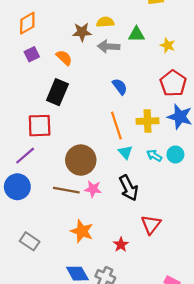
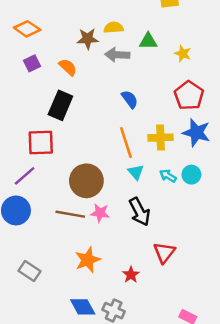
orange diamond: (27, 23) -> (27, 29), turned 65
orange star: (82, 231) -> (88, 260), turned 30

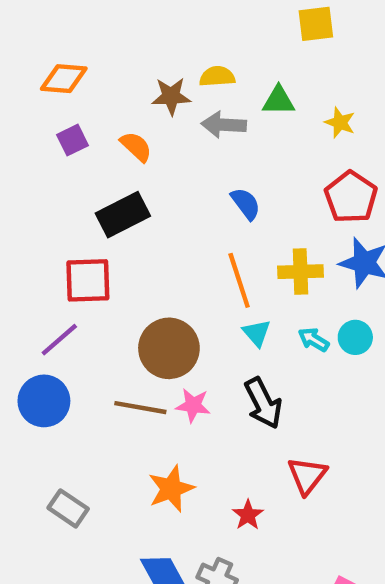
orange diamond: (27, 29) -> (64, 79), turned -30
black rectangle: (60, 105) -> (123, 215), turned 40

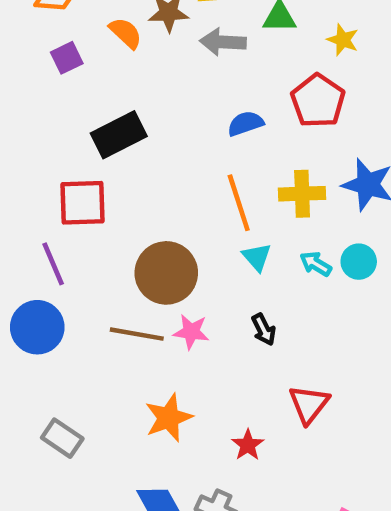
orange semicircle: (136, 147) -> (126, 33), moved
red pentagon: (351, 197) -> (318, 101), moved
blue semicircle: (246, 204) -> (246, 124), turned -72
purple line: (59, 340) -> (53, 264), turned -72
black arrow: (263, 403) -> (264, 329), size x0.6

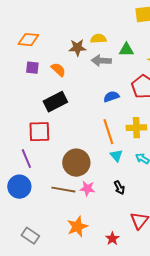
orange semicircle: (126, 33) -> (58, 70), moved
purple square: (67, 58) -> (32, 68), turned 32

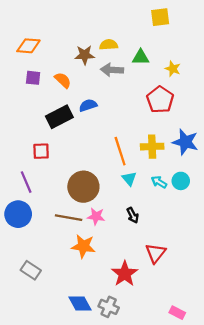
blue semicircle: (111, 97) -> (88, 105), moved
red square: (39, 132) -> (41, 151), size x0.7
orange star: (77, 227) -> (83, 246), moved, turned 30
red star: (112, 239) -> (125, 274), size x1.6

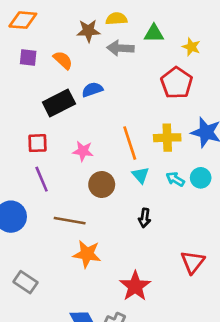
purple line: (26, 182) -> (42, 179), moved
brown circle: (83, 187) -> (102, 185), moved, size x0.7
black arrow: (133, 215) -> (144, 218), turned 35
pink star: (96, 216) -> (83, 151), moved
red triangle: (156, 253) -> (193, 262), moved

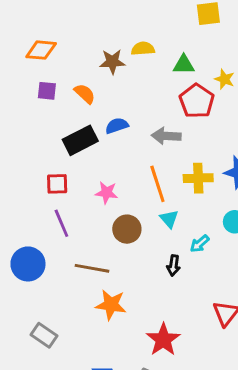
gray arrow: (120, 48) -> (166, 136), moved
red pentagon: (177, 83) -> (197, 101), moved
cyan arrow: (175, 179) -> (200, 244), moved, turned -72

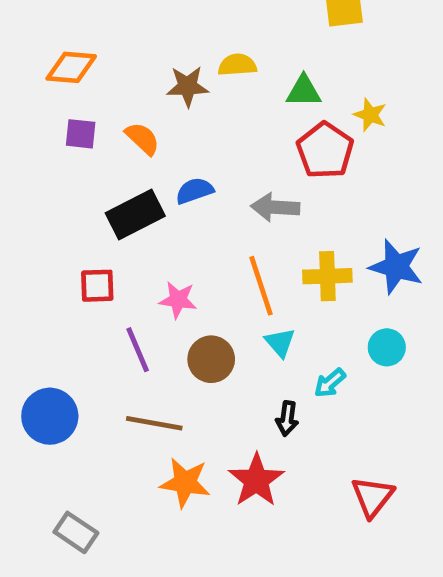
purple line: (61, 223) -> (138, 350), moved
red star: (163, 340) -> (256, 480), moved

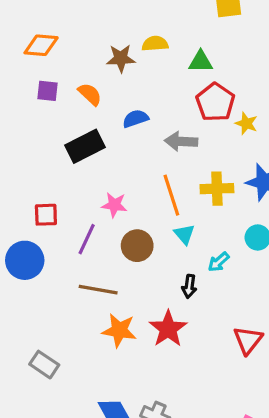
yellow star: (370, 115) -> (246, 123), moved
blue semicircle: (195, 191) -> (136, 119), moved
red square: (97, 286) -> (46, 215), moved
purple line: (138, 350) -> (87, 239), turned 48
blue circle: (50, 416) -> (25, 260), moved

